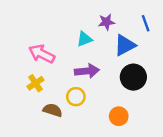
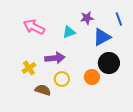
pink arrow: (42, 54) -> (34, 27), moved
purple arrow: (87, 71) -> (55, 58), moved
orange circle: (119, 116) -> (92, 77), moved

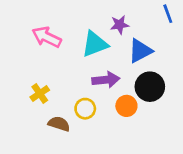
blue line: (119, 19) -> (168, 14), moved
cyan triangle: (69, 32) -> (95, 44), size x1.5
purple arrow: (55, 58) -> (106, 80), moved

